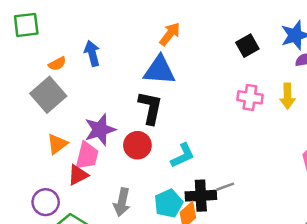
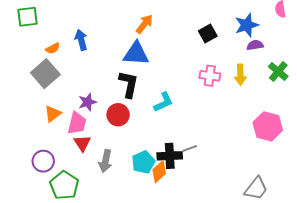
purple star: (100, 130) -> (87, 102), size x0.7
cyan L-shape: (183, 156) -> (163, 102), moved
red triangle: (78, 175) -> (82, 143), moved, turned -36

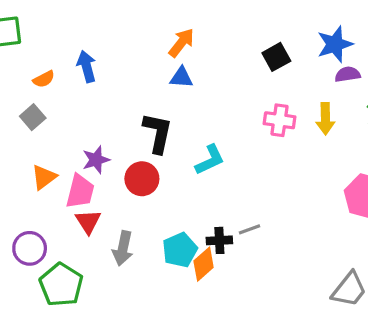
blue triangle: (136, 54) -> (181, 78), moved, size x0.6
gray square: (45, 74) -> (33, 117), size x0.6
black cross: (170, 156) -> (219, 240), size x0.7

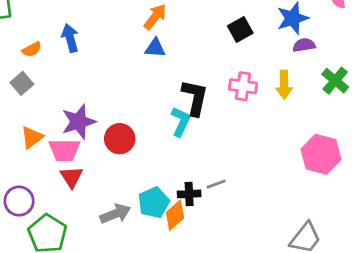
black L-shape: (158, 133) -> (195, 98), moved
purple star: (96, 160) -> (79, 122), size x1.4
cyan L-shape: (210, 160) -> (181, 122), turned -40
pink trapezoid: (80, 191) -> (64, 150), turned 76
gray arrow: (123, 248) -> (115, 214), moved, turned -124

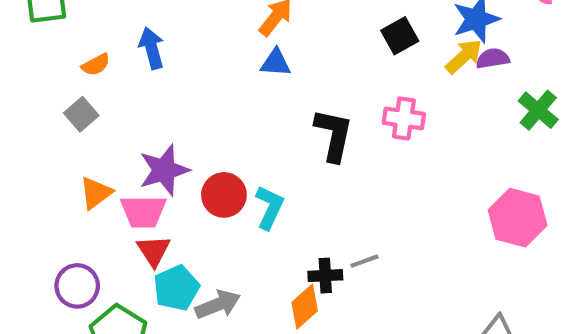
yellow arrow: (284, 85) -> (464, 56), moved, turned -132
cyan L-shape: (181, 122) -> (269, 207), moved
cyan pentagon: (154, 202) -> (176, 288), moved

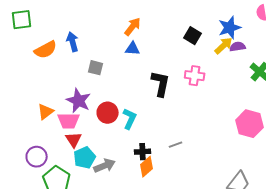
black square: (400, 36) -> (193, 36), turned -30
orange semicircle: (96, 65) -> (46, 50), size x1.6
gray square: (81, 114) -> (96, 68), moved, turned -35
purple star: (164, 170) -> (79, 101), turned -30
black cross: (325, 276) -> (143, 152), moved

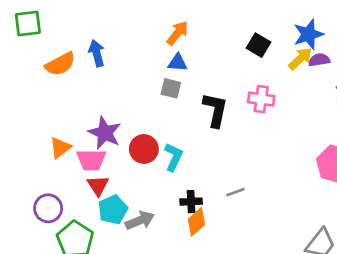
gray square: (96, 68) -> (171, 88), moved

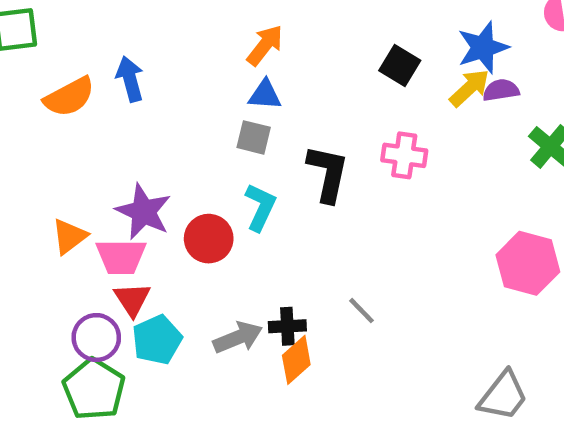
cyan L-shape: (174, 157) -> (260, 207), moved
gray line: (236, 192) -> (362, 311), turned 66
purple circle: (48, 208) -> (96, 337), moved
gray arrow: (140, 220) -> (238, 337), moved

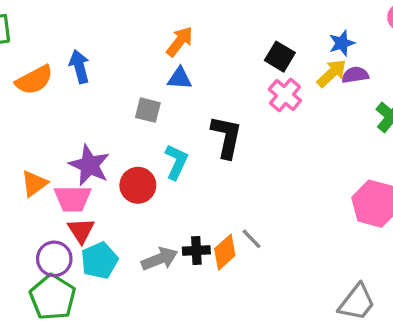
blue star: (483, 47) -> (342, 43), size x0.7
gray square: (254, 137) -> (148, 110), moved
pink cross: (404, 155) -> (285, 95), moved, turned 32
orange diamond: (296, 360) -> (225, 252), moved

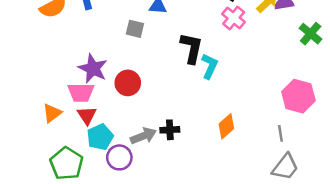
cyan L-shape: (176, 162) -> (210, 66), moved
orange triangle: (34, 184) -> (52, 113), moved
gray line: (252, 239) -> (280, 133), moved, turned 35
orange diamond: (225, 252) -> (226, 126), moved
purple circle: (54, 259) -> (119, 157), moved

